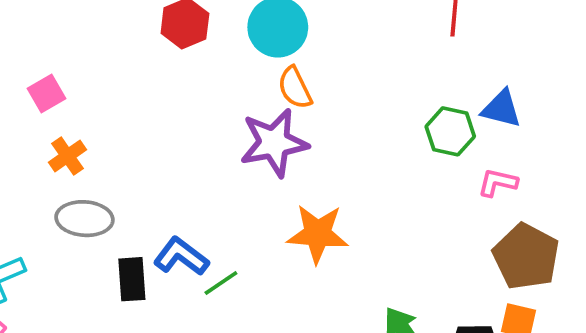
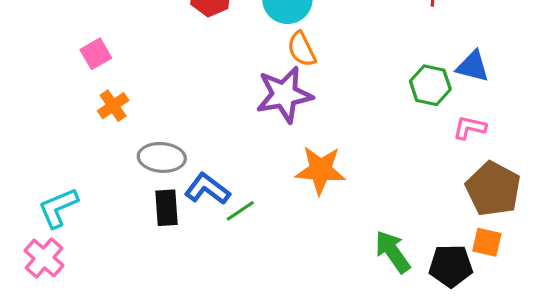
gray ellipse: (84, 219) -> (162, 157), moved

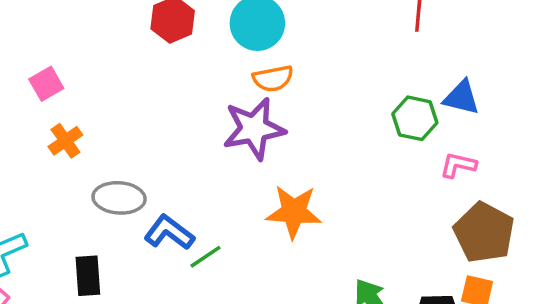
orange semicircle: (302, 49) -> (273, 79), turned -75
black rectangle: (166, 208) -> (88, 276), moved

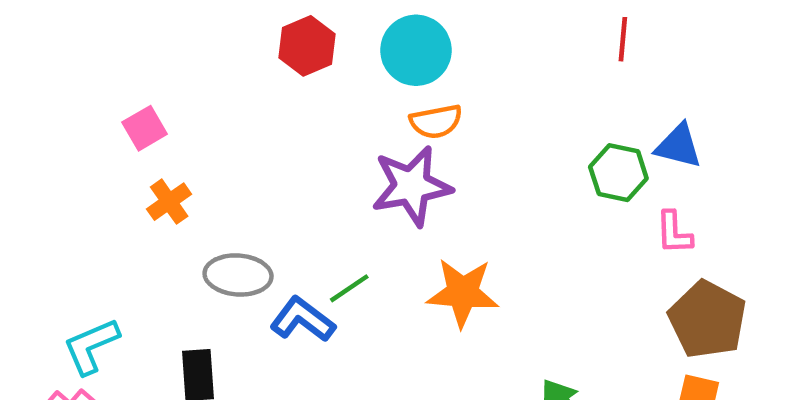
pink L-shape: (458, 165) -> (674, 233), turned -105
green line: (206, 257) -> (349, 288), moved

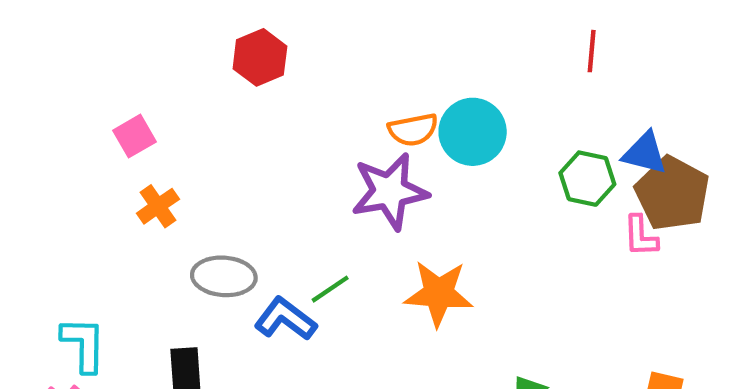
red hexagon: (307, 46) -> (260, 57), moved
cyan circle: (416, 50) -> (473, 132), moved
brown pentagon: (707, 319) -> (672, 193), moved
cyan L-shape: (91, 346) -> (84, 344), turned 114

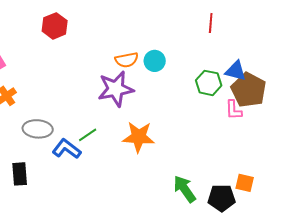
cyan circle: (473, 132) -> (155, 61), size x0.7

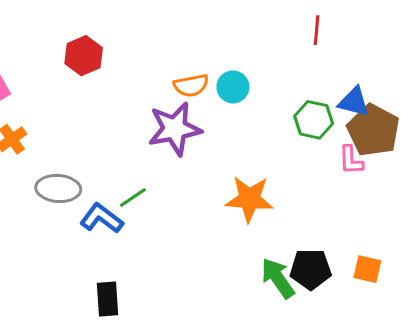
red hexagon: (55, 26) -> (84, 56), moved
orange star: (139, 137) -> (249, 199), moved
black rectangle: (20, 174) -> (108, 299), moved
black pentagon: (222, 198) -> (311, 269), moved

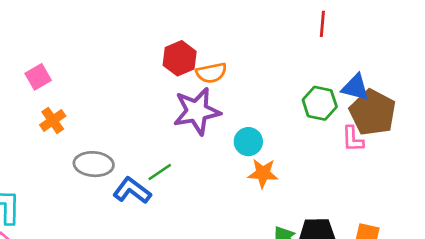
red hexagon: (84, 56) -> (180, 58), moved
cyan circle: (233, 87) -> (248, 142), moved
orange star: (249, 199) -> (263, 173), size x0.7

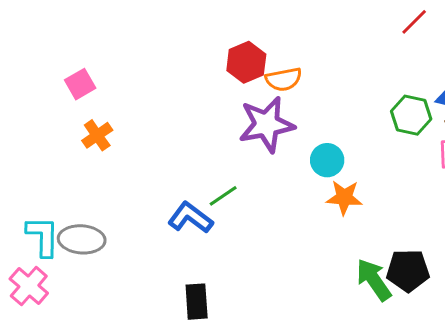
red line: (322, 24) -> (414, 22), turned 40
gray ellipse: (94, 164) -> (82, 239), moved

